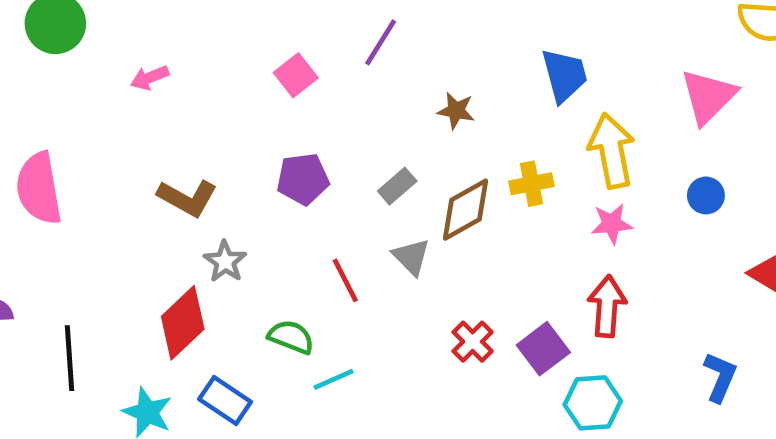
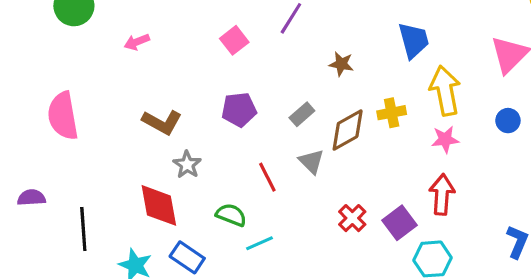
red diamond: (183, 323) -> (159, 205), turned -57

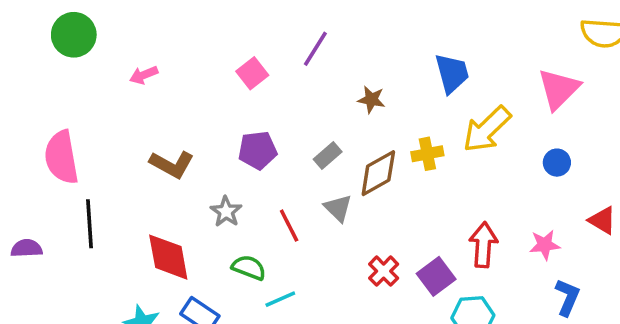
yellow arrow: (445, 91) -> (487, 129), turned -123
pink star: (445, 139) -> (545, 245), moved
gray star: (187, 165) -> (226, 212), moved
black line: (83, 229) -> (90, 224), moved

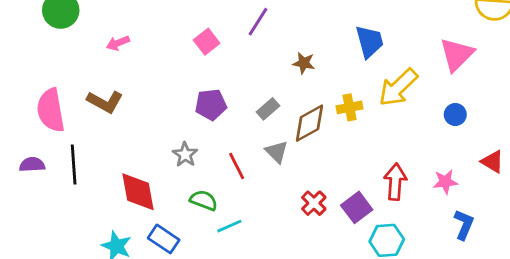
brown L-shape: (172, 164) -> (105, 102), moved
purple semicircle: (26, 248) -> (32, 165), moved

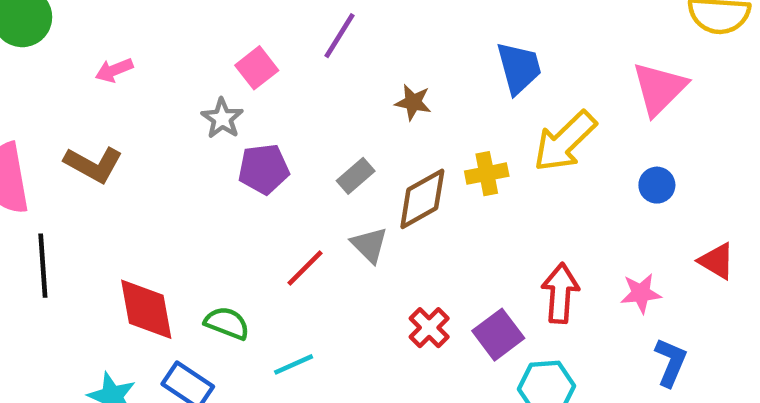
gray star: (185, 155) -> (222, 118), moved
red line: (237, 166) -> (305, 268), turned 72
green semicircle: (204, 200) -> (227, 323), moved

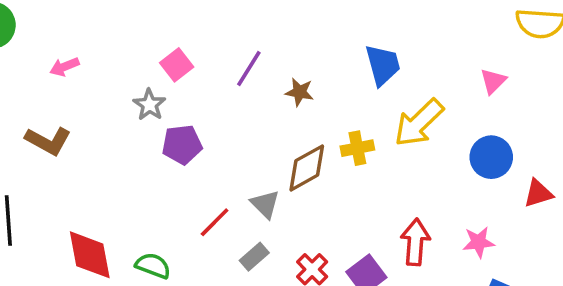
purple line: (340, 36) -> (249, 69), moved
pink triangle: (659, 89) -> (493, 81), size x0.6
gray rectangle: (356, 176) -> (254, 257), moved
blue circle: (657, 185) -> (491, 157), size x1.5
red triangle: (717, 261) -> (538, 193), moved, turned -48

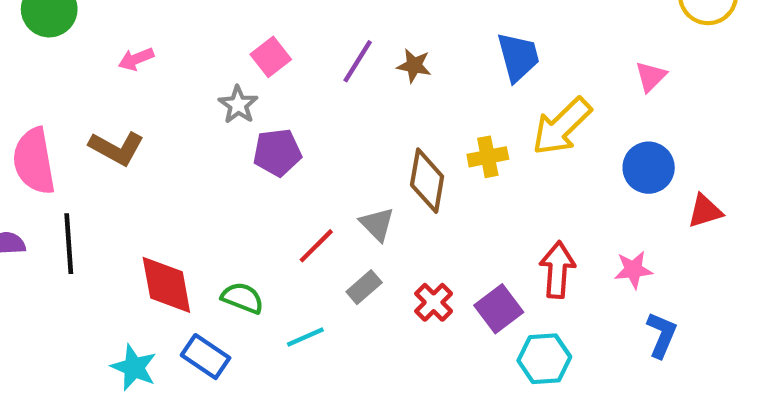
brown star: (300, 92) -> (414, 66), moved
brown diamond: (307, 168) -> (427, 181), turned -51

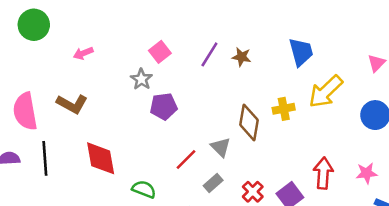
red diamond: (166, 285) -> (101, 158), moved

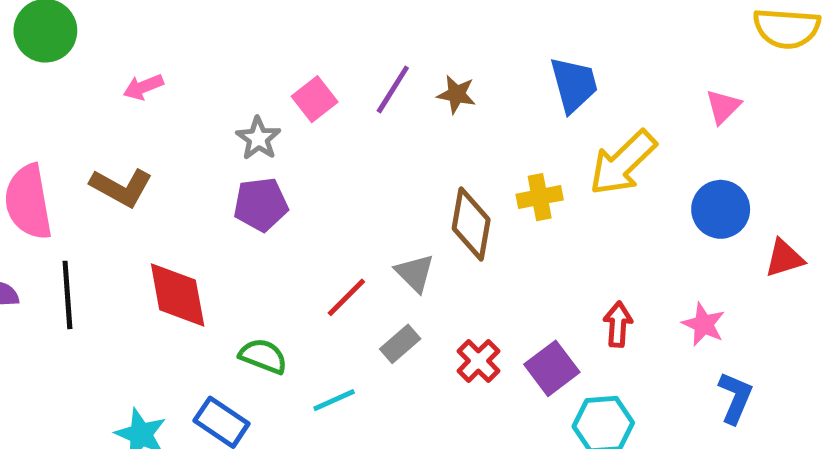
pink square: (160, 52) -> (315, 99), moved
purple pentagon: (164, 106) -> (261, 204), moved
red arrow: (323, 173) -> (618, 324), size x0.7
pink star: (367, 173) -> (704, 324), turned 30

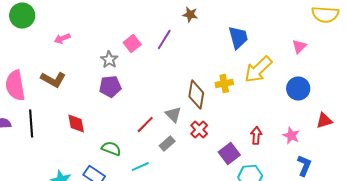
brown star: (456, 94) -> (190, 15), moved
red triangle: (784, 258) -> (324, 121), moved
red diamond: (178, 295) -> (76, 124), size x0.7
red cross: (478, 361) -> (199, 130), moved

